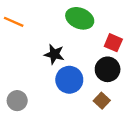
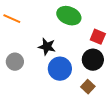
gray circle: (17, 101) -> (15, 62), moved

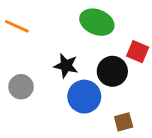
black circle: (93, 60) -> (112, 71), moved
brown square: (88, 87) -> (124, 122), turned 32

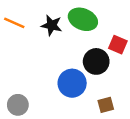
black star: (66, 66) -> (52, 25), moved
gray circle: (21, 87) -> (18, 105), moved

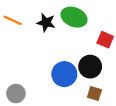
black circle: (96, 61) -> (90, 67), moved
brown square: (106, 105) -> (94, 93), turned 32

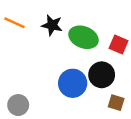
green ellipse: (74, 17) -> (83, 37), moved
brown square: (94, 93) -> (116, 103), moved

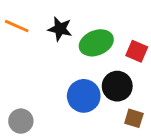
green ellipse: (83, 37) -> (96, 43), turned -44

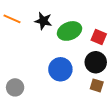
black circle: (117, 86) -> (96, 62), moved

